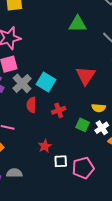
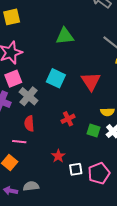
green triangle: (78, 24) -> (65, 36), moved
cyan square: (46, 82) -> (56, 78), moved
red semicircle: (31, 105) -> (29, 124), moved

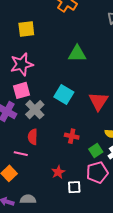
red cross: (68, 119) -> (72, 136), turned 32
green square: (93, 131) -> (96, 151), turned 32
pink pentagon: (99, 173) -> (97, 172), moved

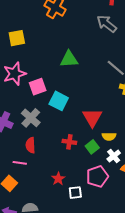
pink square: (22, 90) -> (38, 87), moved
red triangle: (98, 101) -> (92, 118), moved
green square: (96, 151) -> (92, 147), moved

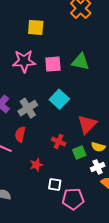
pink square: (38, 87) -> (53, 64), moved
pink pentagon: (97, 176) -> (73, 199), moved
red star: (58, 179) -> (36, 165), moved
white square: (75, 193) -> (55, 184), moved

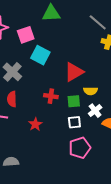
pink square: (53, 64) -> (26, 35), moved
red triangle: (87, 124) -> (74, 72), turned 30
green square: (79, 152) -> (74, 101), turned 32
white square: (55, 184) -> (74, 122), moved

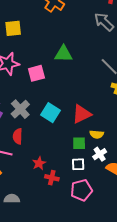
cyan square: (40, 55) -> (50, 113), moved
red cross: (51, 96) -> (52, 178), moved

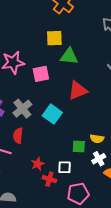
yellow square: (13, 28) -> (54, 38), moved
red triangle: (82, 114) -> (78, 90), moved
white square: (78, 164) -> (65, 167), moved

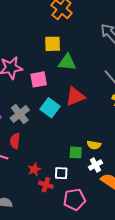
cyan square: (52, 114) -> (50, 108), moved

